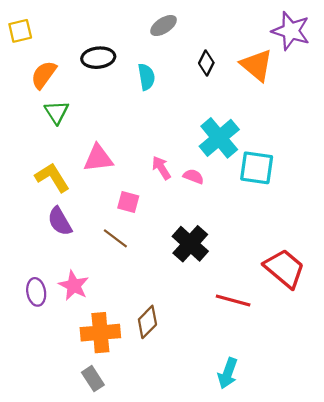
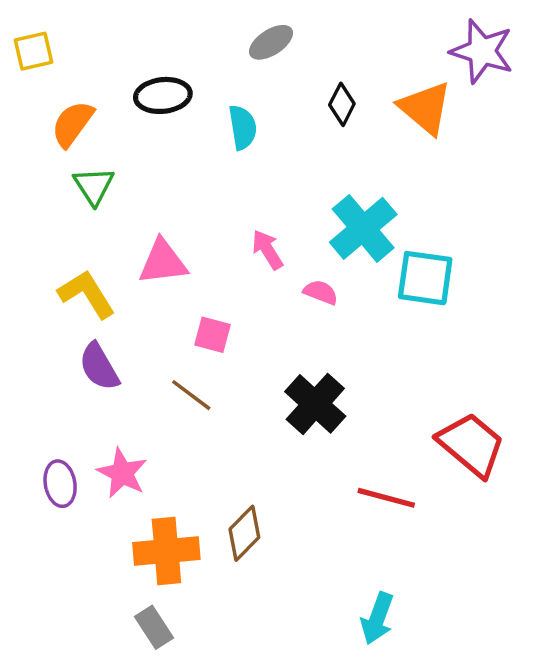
pink arrow: (161, 168) -> (267, 250), moved

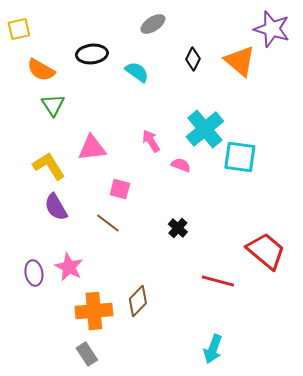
orange semicircle: (72, 124) -> (41, 70), turned -96
cyan semicircle: (243, 127) -> (137, 72), turned -45
black cross: (315, 404) -> (178, 228), size x0.6

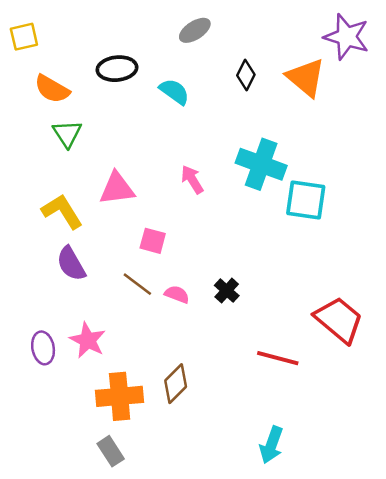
cyan cross: (205, 129) -> (261, 164), turned -30
pink semicircle: (181, 165) -> (177, 294), moved

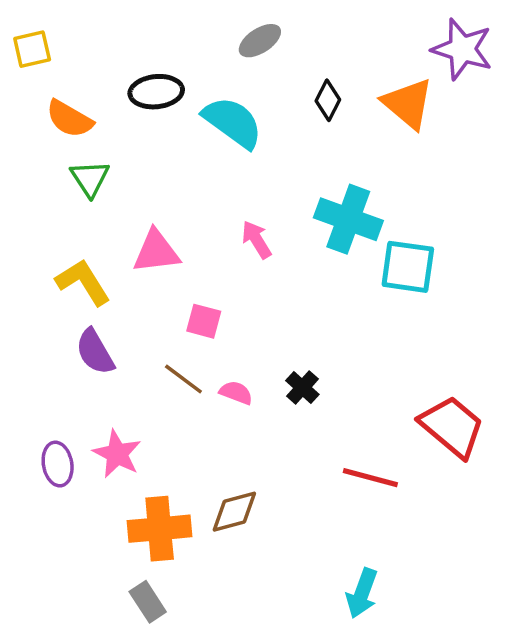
cyan semicircle: (174, 92) -> (233, 122), size x1.5
brown diamond: (176, 384) -> (234, 512), turned 30

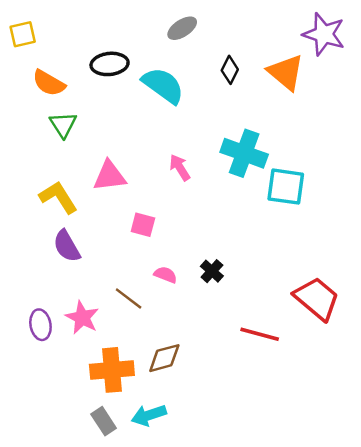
brown line: (183, 379) -> (129, 299), moved
cyan arrow: (362, 593) -> (149, 415), moved, turned 52

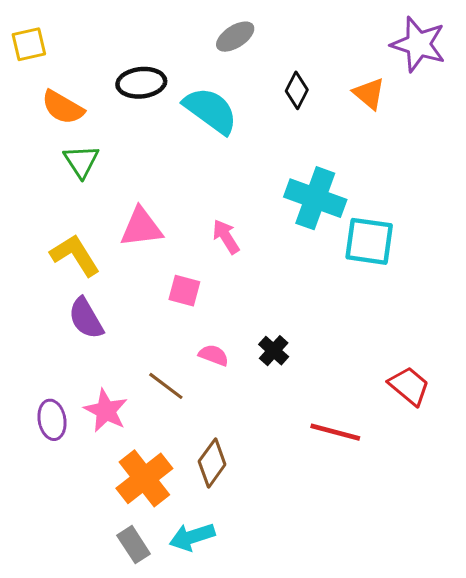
orange triangle: (286, 72) -> (369, 94), size x0.7
pink arrow: (180, 168) -> (226, 237), moved
red trapezoid: (317, 299) -> (409, 386), size x0.7
brown diamond: (164, 358) -> (212, 463), turned -39
orange cross: (112, 370) -> (144, 478), turned -33

